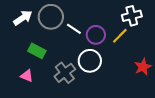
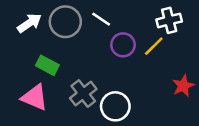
white line: (74, 29) -> (101, 19), moved
white circle: (90, 61) -> (115, 106), moved
pink triangle: (27, 76) -> (35, 97), size x1.6

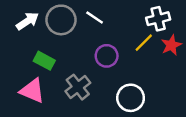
purple circle: (123, 45) -> (107, 56), moved
red star: (183, 86) -> (171, 45), moved
white circle: (115, 106) -> (131, 98), moved

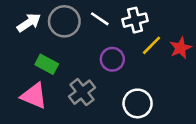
white cross: (158, 19) -> (135, 20), moved

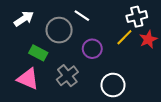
white cross: (135, 20) -> (137, 17), moved
gray circle: (64, 21) -> (59, 30), moved

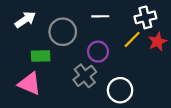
white line: (82, 16) -> (100, 16), moved, turned -35
green rectangle: (38, 53) -> (41, 56), turned -30
gray cross: (67, 76) -> (85, 76), moved

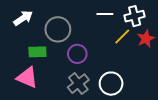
white line: (100, 16) -> (105, 14), moved
purple circle: (98, 52) -> (77, 54), moved
gray cross: (85, 76) -> (78, 84), moved

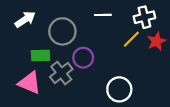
white line: (105, 14) -> (103, 15), moved
gray cross: (78, 84) -> (61, 73), moved

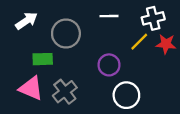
red star: (156, 41) -> (166, 44), turned 30
purple circle: (83, 58) -> (109, 65), moved
gray cross: (61, 73) -> (65, 92), moved

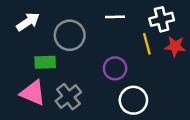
yellow line: (139, 42) -> (147, 44), turned -60

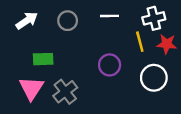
gray circle: (70, 35) -> (68, 21), moved, size x0.7
pink triangle: (33, 93) -> (31, 88), turned 40
white circle: (133, 100) -> (154, 78), moved

